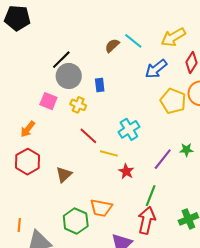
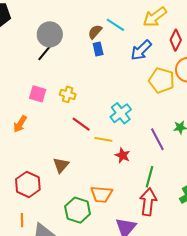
gray circle: (69, 76) -> (50, 34), moved
blue rectangle: (100, 85) -> (98, 49), moved
purple line: (163, 159) -> (157, 139), turned -60
red hexagon: (28, 162) -> (28, 184), moved

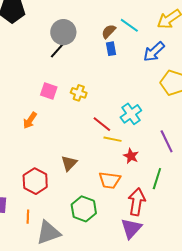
red line: (81, 124) -> (102, 124), moved
orange trapezoid: (101, 194) -> (110, 180), moved
red arrow: (148, 202) -> (137, 202), moved

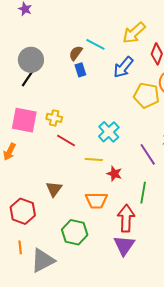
pink square: (49, 91) -> (24, 120), size x1.5
red line: (102, 124) -> (66, 141), moved

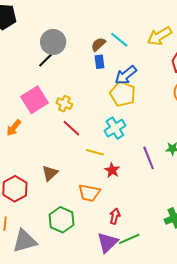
blue arrow: (123, 67) -> (126, 75), moved
yellow pentagon: (146, 95) -> (123, 94), moved
pink square: (24, 120) -> (35, 100), turned 36
green line: (143, 193) -> (129, 239), moved, turned 45
red arrow: (126, 218) -> (115, 216), size x0.6

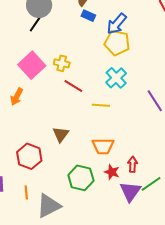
blue rectangle: (100, 62) -> (88, 16), turned -48
red star: (112, 170) -> (112, 172), moved

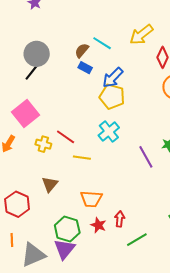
yellow cross: (62, 63) -> (43, 144), moved
yellow line: (101, 105) -> (82, 158), moved
purple triangle: (130, 191) -> (64, 249), moved

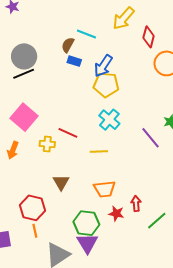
black line: (33, 71) -> (24, 74), turned 40
yellow line: (82, 158) -> (99, 151), moved
orange line: (12, 240) -> (35, 231), moved

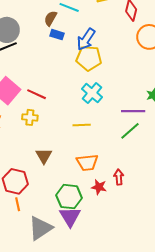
red line: (68, 133) -> (37, 94), moved
purple line: (150, 138) -> (133, 111), turned -50
green line: (157, 221) -> (130, 131), moved

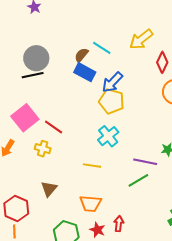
blue rectangle: (57, 35) -> (85, 72), size x1.5

